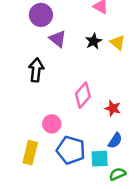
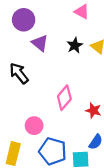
black arrow: (36, 70) -> (19, 73), turned -45

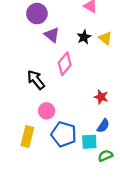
black arrow: (19, 73) -> (36, 80), moved
pink diamond: (64, 98) -> (65, 64), moved

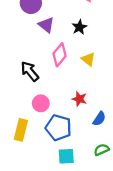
yellow triangle: (105, 38) -> (88, 59), moved
red star: (101, 97) -> (79, 99), moved
cyan square: (89, 142) -> (66, 156), moved

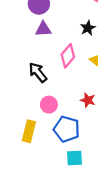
purple triangle: (46, 25) -> (43, 29), moved, turned -42

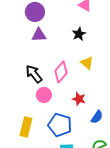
pink diamond: (68, 56) -> (61, 72), moved
pink circle: (49, 105) -> (44, 95), moved

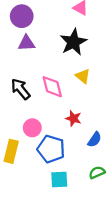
black star: (79, 34) -> (73, 42), size x1.6
pink diamond: (61, 72) -> (52, 87), turned -55
pink circle: (44, 95) -> (32, 128), moved

